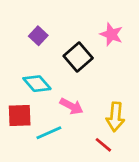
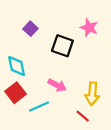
black square: (78, 57) -> (62, 46), turned -30
cyan diamond: (37, 84) -> (17, 66), moved, turned 30
red square: (20, 116) -> (16, 93), turned -36

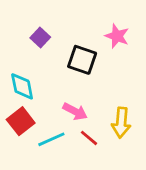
red line: (83, 116) -> (89, 138), moved

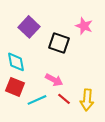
purple square: (40, 38) -> (29, 27), size x1.5
red square: (21, 121) -> (15, 87), turned -30
yellow arrow: (121, 123) -> (87, 100), moved

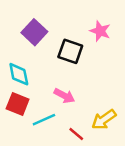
red line: (64, 99) -> (76, 134), moved
yellow arrow: (87, 100) -> (104, 120), turned 50

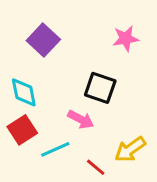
pink star: (100, 31) -> (126, 38), turned -30
black square: (70, 51) -> (100, 88), moved
red square: (18, 104) -> (22, 130), turned 35

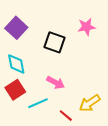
purple square: (43, 40) -> (16, 28), moved
black square: (100, 88) -> (55, 42), moved

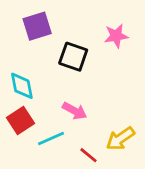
purple square: (16, 28) -> (37, 26), moved, turned 30

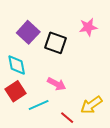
purple square: (37, 26) -> (28, 32), moved, turned -30

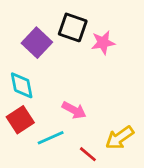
pink star: (88, 27) -> (103, 43), moved
black square: (56, 43) -> (73, 27), moved

